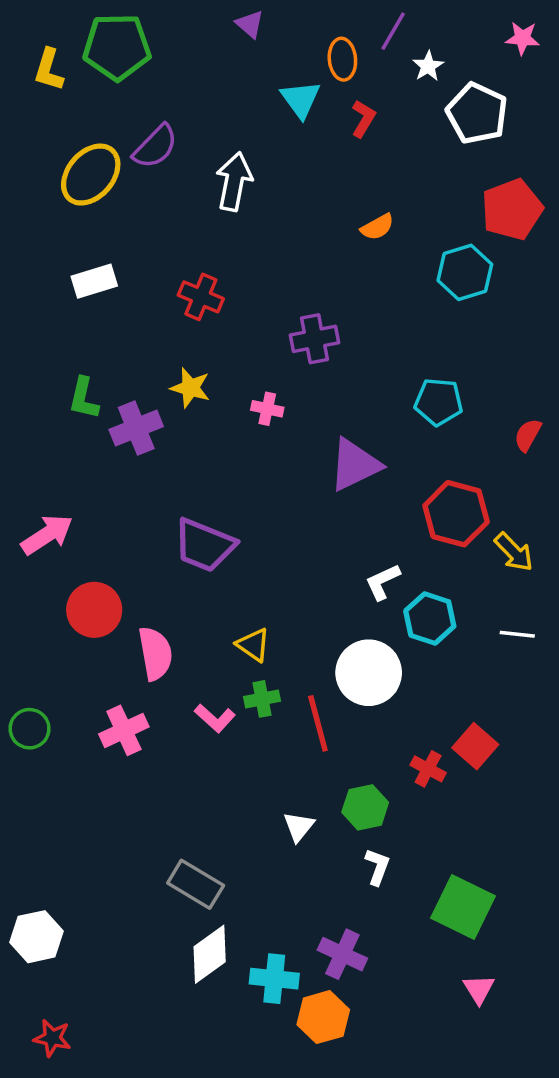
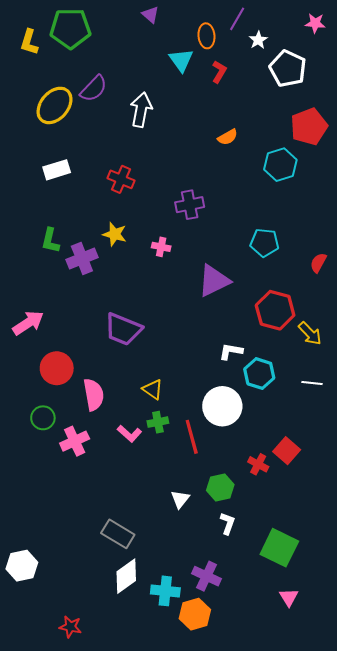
white L-shape: (383, 582) -> (231, 351), turned 35
green circle: (30, 729) -> (43, 418), moved
red star: (52, 1038) -> (70, 627), moved

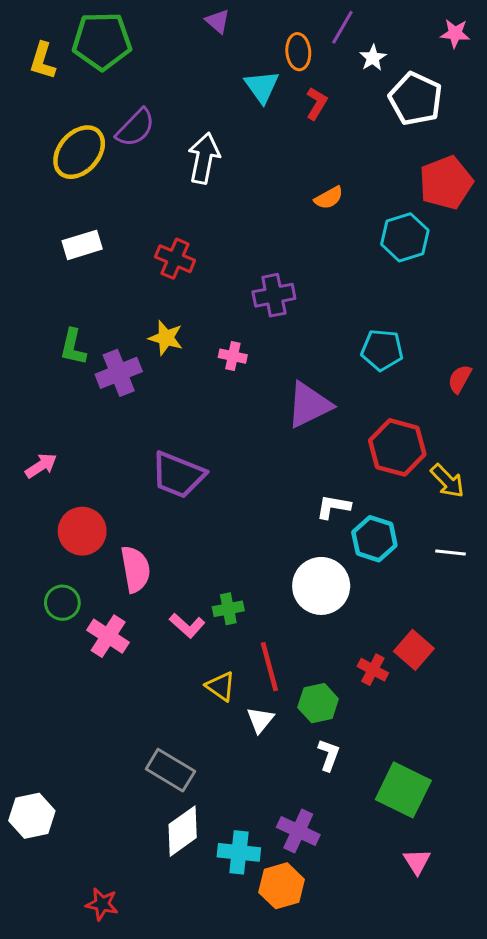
pink arrow: (28, 323) -> (41, 466), size x0.7
yellow triangle: (153, 389) -> (221, 686), moved
red line: (192, 437) -> (269, 667), moved
pink cross: (75, 441) -> (108, 636), turned -32

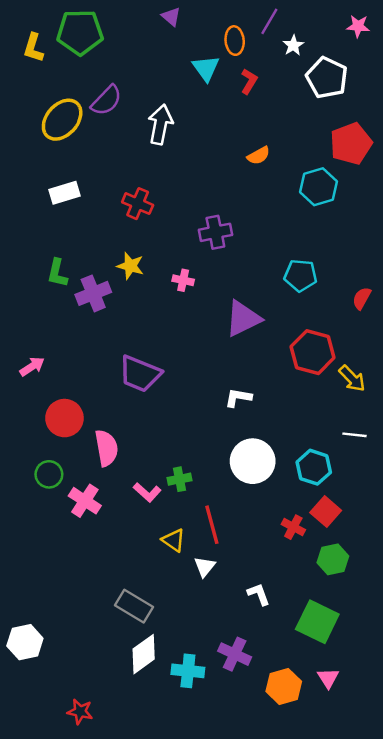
white L-shape: (333, 507) -> (238, 398), moved
cyan hexagon: (374, 539) -> (314, 467), moved
green hexagon: (318, 703) -> (333, 559), moved
white L-shape: (329, 755) -> (259, 594), turned -40
orange hexagon: (282, 886) -> (284, 686), moved

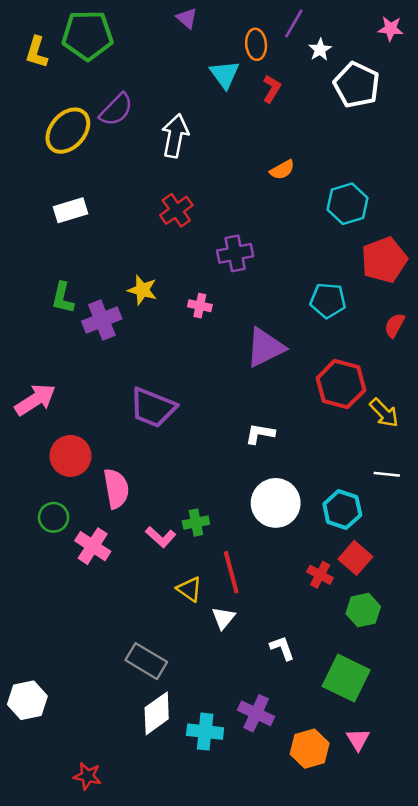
red pentagon: (351, 144) -> (384, 260), moved
red cross: (138, 204) -> (176, 210), moved, turned 32
pink arrow: (32, 367) -> (35, 400), size x1.5

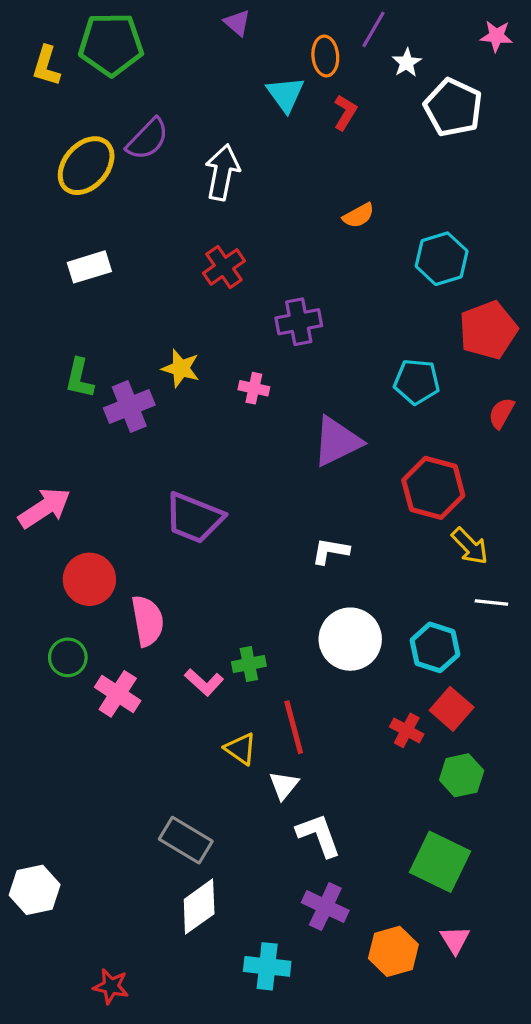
yellow arrow: (384, 413) -> (470, 546), moved
white L-shape: (282, 648) -> (319, 835), moved, size x1.4
cyan cross: (205, 732) -> (267, 966), moved

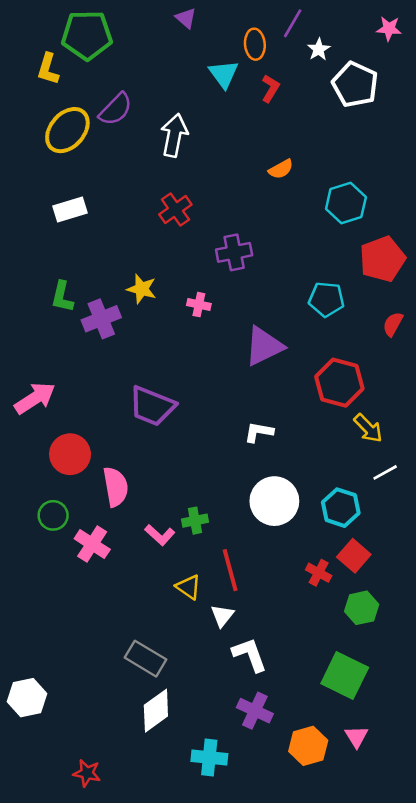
yellow L-shape: (46, 66) -> (48, 69), moved
white line: (491, 603) -> (385, 472), turned -35

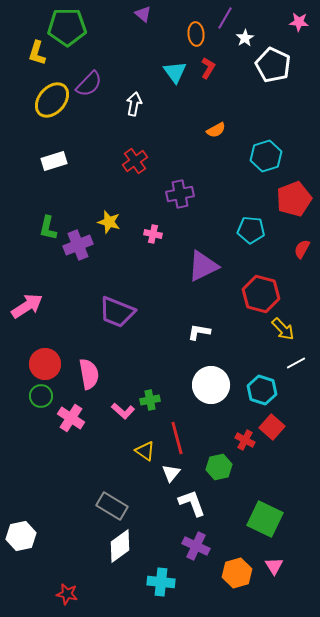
cyan triangle: (224, 74) -> (175, 72), moved
white arrow: (174, 135) -> (134, 104), size x0.7
red circle: (70, 454) -> (45, 364), moved
green hexagon: (362, 608) -> (219, 467), moved

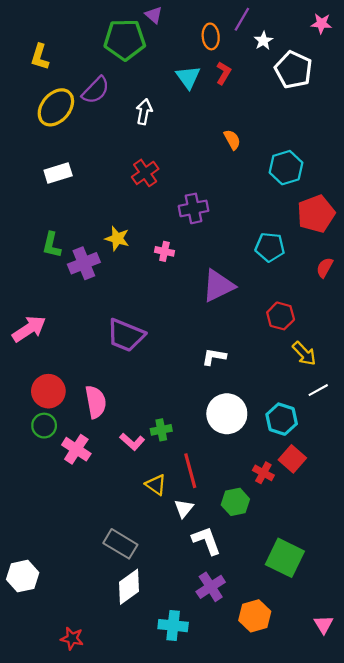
green pentagon: (67, 27) -> (125, 40), moved
orange semicircle: (216, 130) -> (232, 140), turned -90
red hexagon: (261, 294) -> (281, 316), size x0.7
purple cross: (196, 546) -> (211, 587), turned 32
pink triangle: (274, 566) -> (324, 624), moved

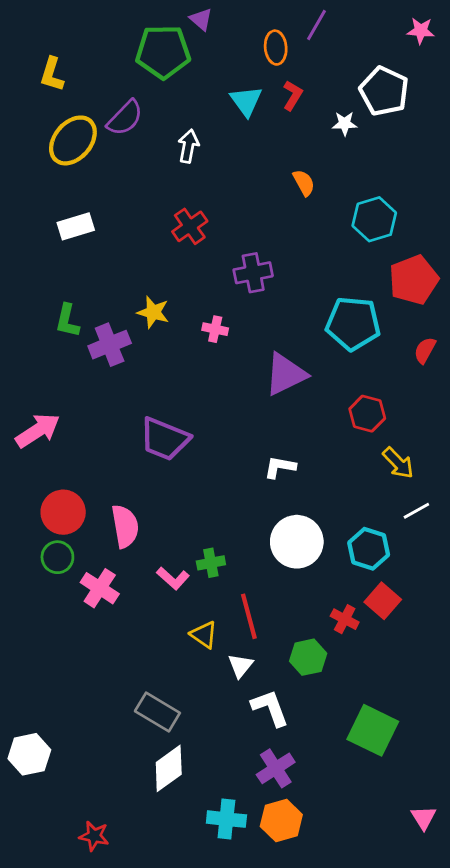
white star: (263, 41) -> (345, 124), moved, turned 30
cyan pentagon: (270, 247) -> (353, 323), size x1.4
orange hexagon: (255, 616) -> (281, 820), moved

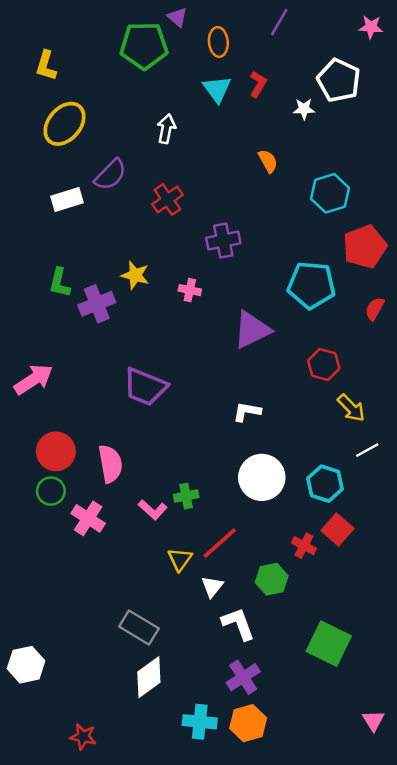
orange ellipse: (276, 48) -> (218, 42), moved
purple semicircle: (125, 118) -> (110, 175), moved
red line: (249, 616) -> (220, 543), turned 63
yellow triangle: (204, 635) -> (180, 559), turned 30

